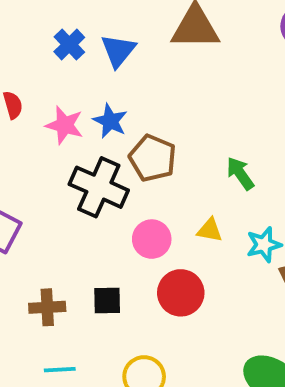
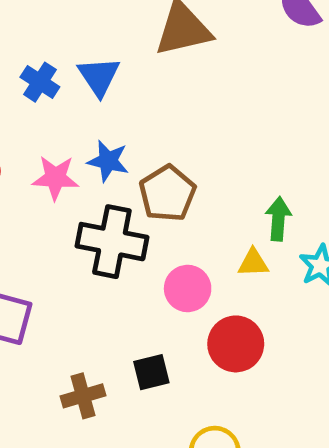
brown pentagon: (153, 158) -> (167, 193), turned 30
green arrow: (240, 173) -> (278, 219), moved, turned 52

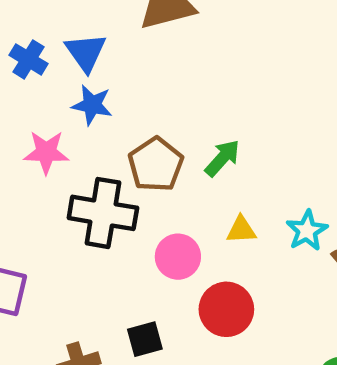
blue star: (108, 161) -> (92, 105), moved
green arrow: (278, 219) -> (222, 158), moved, turned 39

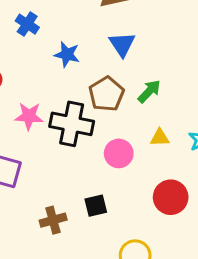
blue triangle: (86, 52) -> (122, 44), moved
pink star: (46, 152) -> (29, 116), moved
red circle: (226, 309) -> (171, 197), moved

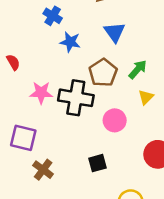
blue cross: (27, 24) -> (53, 16), moved
yellow triangle: (160, 138) -> (146, 97), moved, turned -42
brown cross: (53, 220) -> (43, 170), moved, turned -36

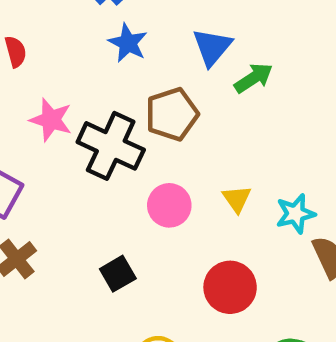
green arrow: (138, 69) -> (254, 78), moved
yellow triangle: (146, 97) -> (237, 199), moved, turned -35
black square: (98, 163) -> (118, 274), turned -30

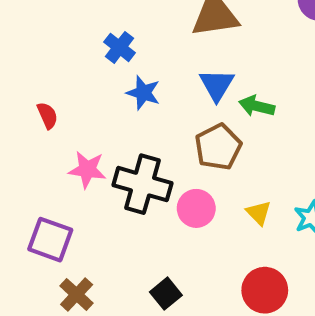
green arrow: (254, 78) -> (257, 106), turned -124
brown pentagon: (172, 114) -> (218, 147), moved
pink circle: (169, 205) -> (196, 208), moved

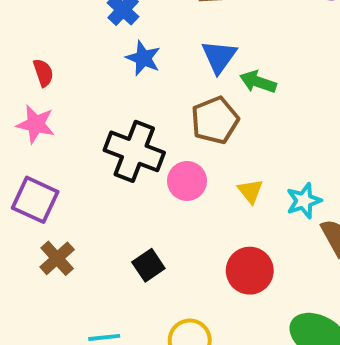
pink star: (87, 170) -> (36, 124), moved

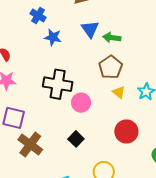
brown pentagon: (215, 120) -> (111, 67), moved
pink circle: (187, 181) -> (81, 103), moved
brown cross: (57, 258) -> (30, 145), size x1.4

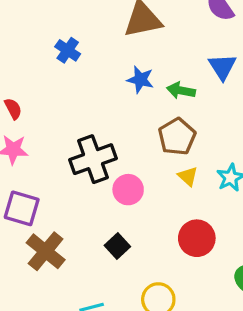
blue triangle: (90, 29) -> (222, 67), moved
blue star: (53, 37) -> (140, 80), moved
black cross: (58, 84) -> (93, 159), turned -32

